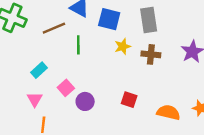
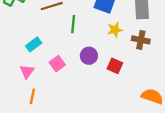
red square: (129, 100) -> (115, 66), moved
purple circle: (85, 101) -> (89, 56), moved

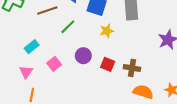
green line: (73, 24) -> (68, 27), turned 42
brown cross: (141, 40) -> (132, 68), moved

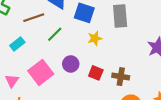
cyan rectangle: (32, 47) -> (17, 44), moved
pink square: (54, 64) -> (41, 72), size x1.6

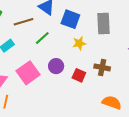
brown cross: (121, 77) -> (102, 67), moved

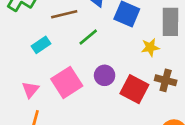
yellow star: (79, 43) -> (150, 47), moved
red square: (79, 75) -> (134, 89), size x1.5

